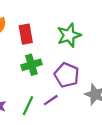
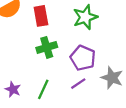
purple line: (51, 100) -> (78, 84), moved

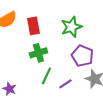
purple pentagon: (83, 58) -> (82, 56), moved
green line: (43, 89) -> (46, 76), moved

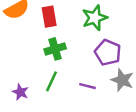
green line: (46, 76) -> (52, 81), moved
purple line: (65, 84) -> (87, 86), turned 48

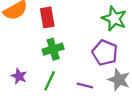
green star: (95, 18) -> (114, 19), moved, turned -30
purple star: (20, 92) -> (19, 76), moved

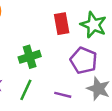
red rectangle: (47, 17) -> (62, 24), moved

